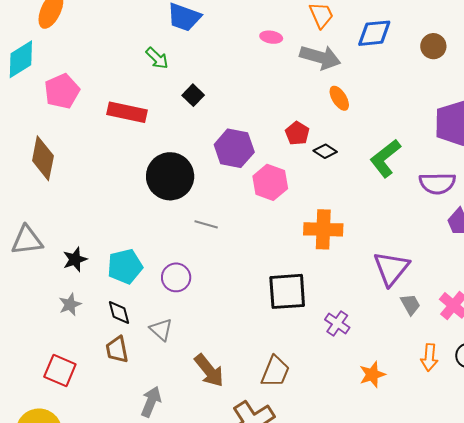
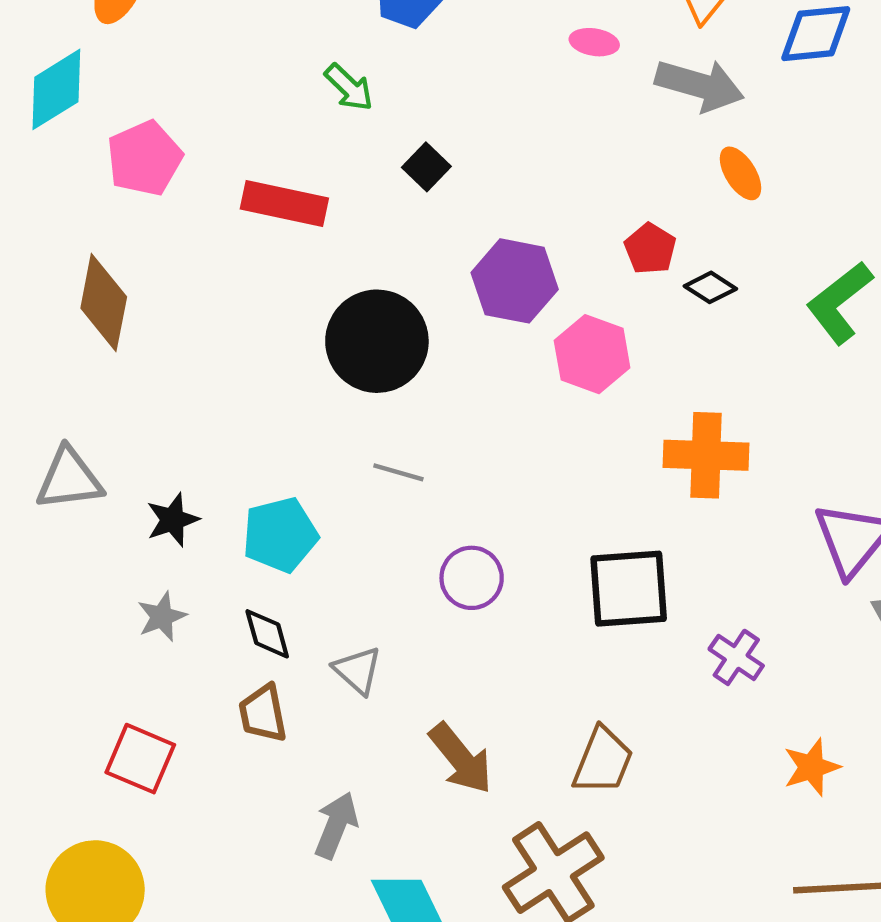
gray line: (206, 224) -> (398, 472), moved
purple circle: (176, 277) -> (472, 578), moved

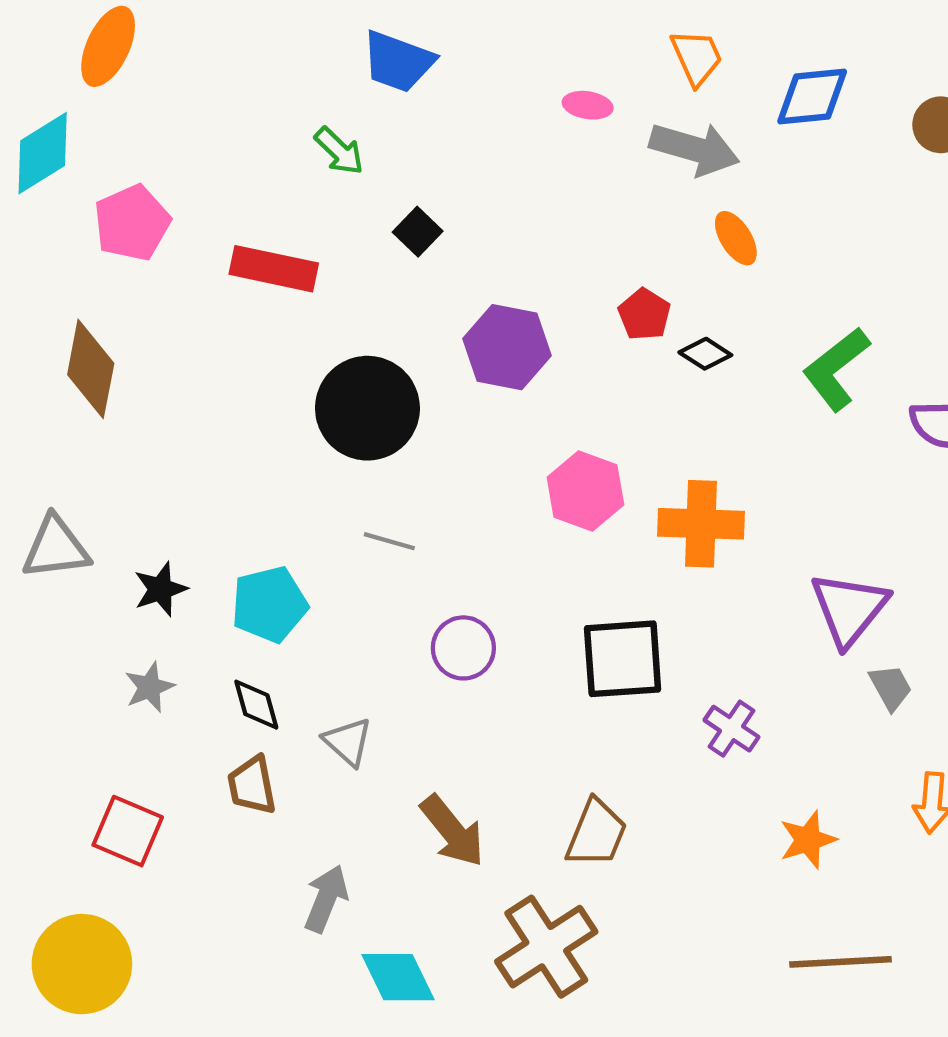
pink hexagon: (592, 354) -> (585, 491), moved

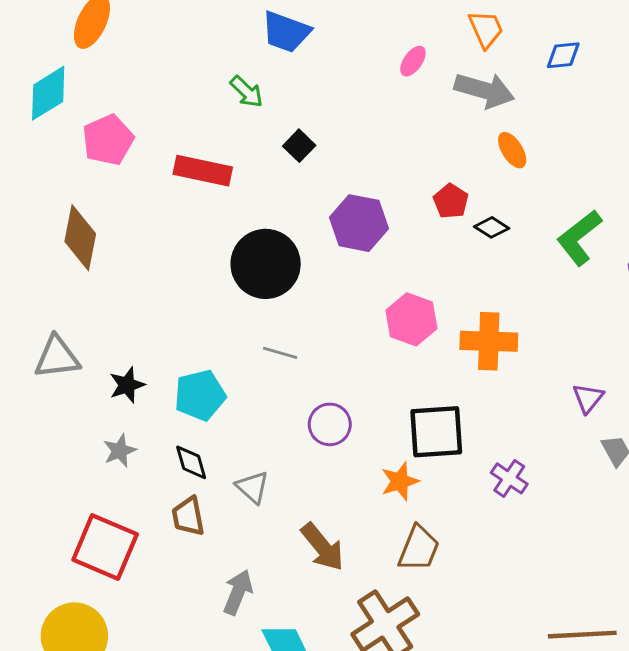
blue diamond: (812, 96) -> (563, 55), size x0.7
pink ellipse: (588, 105) -> (413, 61), turned -64
purple triangle: (849, 609) -> (588, 398), size x0.6
red square: (128, 831) -> (105, 547), size x1.4
orange star: (808, 840) -> (400, 481), moved

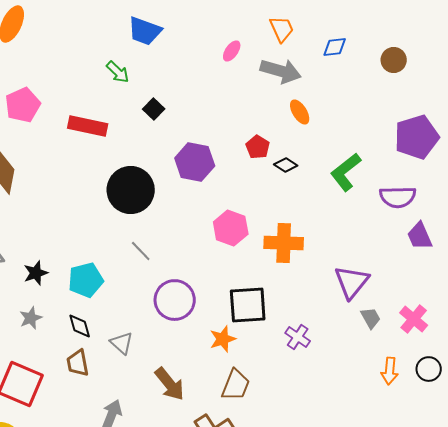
gray line: (280, 353) -> (141, 251), turned 30
purple triangle: (588, 398) -> (352, 282), size x1.6
purple circle: (330, 424) -> (175, 300), size x1.4

